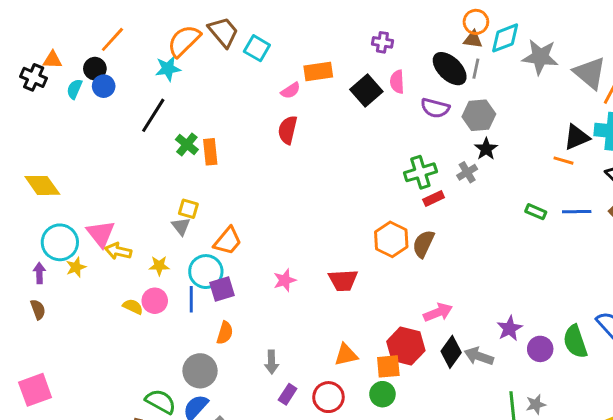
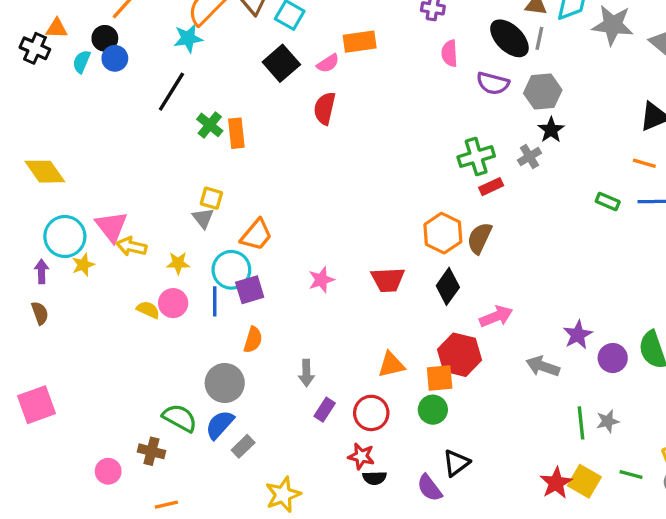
black square: (366, 91) -> (281, 63), moved
orange line: (564, 161) -> (644, 163), moved
black diamond: (451, 352) -> (448, 286), moved

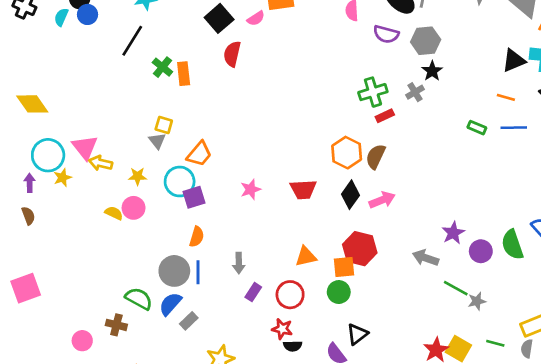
red semicircle: (325, 108) -> (232, 54), moved
blue line: (215, 301) -> (198, 272), moved
pink arrow: (496, 316) -> (382, 200), moved
green line: (581, 423) -> (456, 288), moved, turned -55

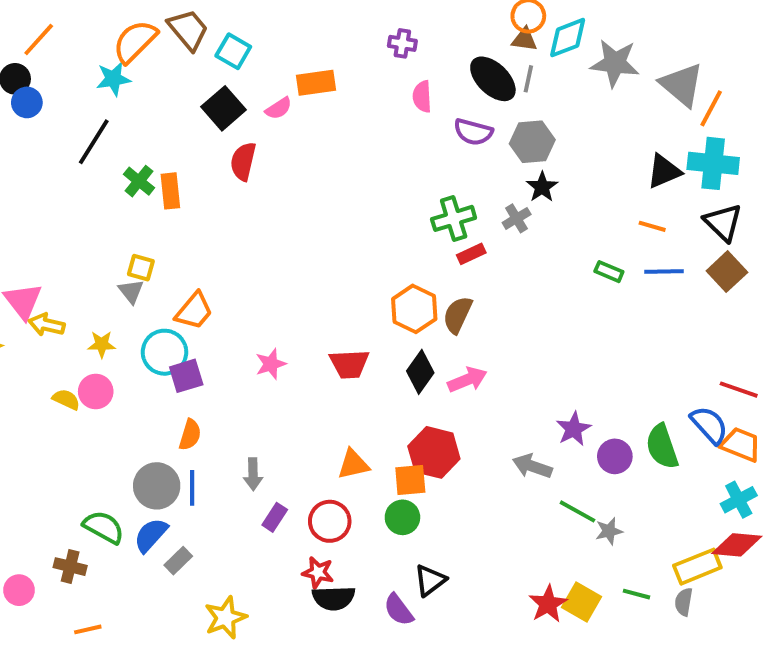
black semicircle: (293, 346) -> (334, 598), size x1.5

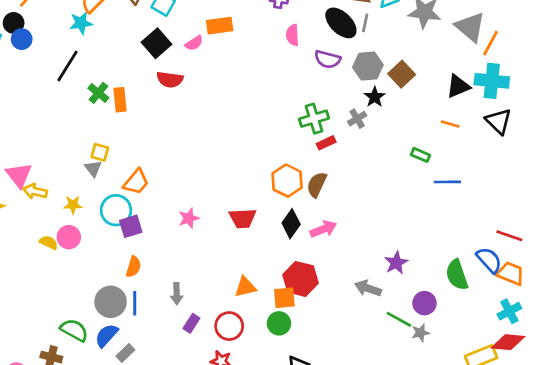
red semicircle: (243, 161) -> (170, 80), turned -95
blue line: (664, 272) -> (447, 182), moved
brown square: (727, 272) -> (402, 74), moved
purple circle: (615, 456) -> (424, 303), moved

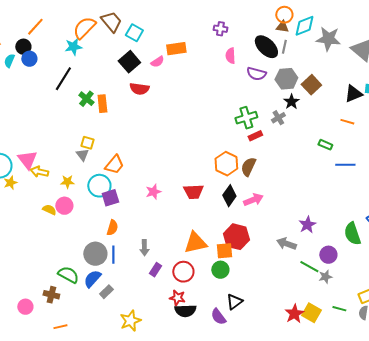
orange triangle: (245, 287) -> (195, 243), size x1.4

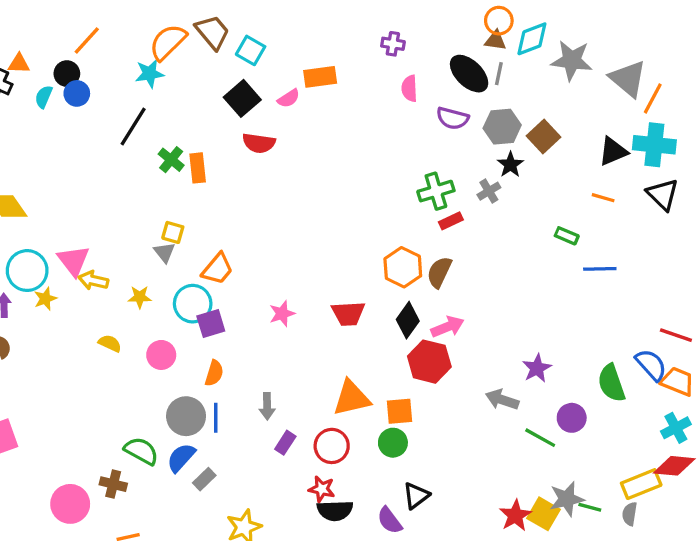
pink circle: (64, 206) -> (161, 355), moved
red hexagon: (236, 237) -> (429, 362), moved
gray star: (325, 277) -> (567, 499), moved, size x1.5
pink circle: (25, 307) -> (70, 504), size x1.5

